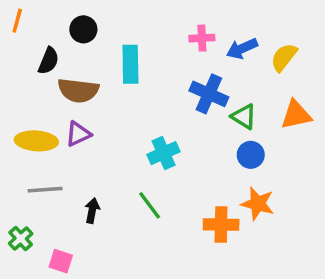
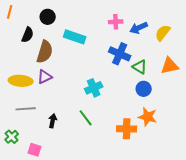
cyan rectangle: (130, 64) -> (75, 37), turned -70
brown semicircle: (78, 90) -> (45, 52), turned -80

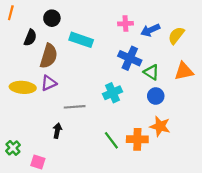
cyan cross: (94, 88) -> (112, 93), moved
gray line: (26, 109) -> (75, 107), moved
green line: (86, 118) -> (111, 140), moved

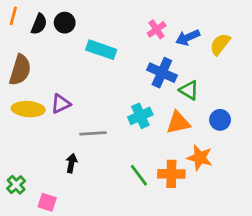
pink cross: (125, 24) -> (157, 29), turned -32
black semicircle: (30, 38) -> (39, 24), moved
brown semicircle: (49, 56) -> (20, 70), moved
orange triangle: (184, 71) -> (178, 123), moved
blue circle: (156, 96) -> (220, 120), moved

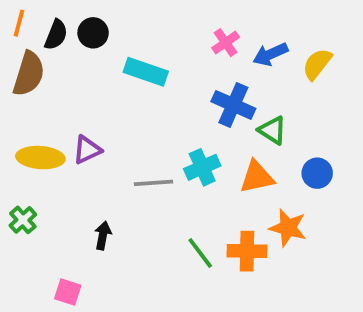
brown semicircle: (20, 70) -> (29, 74), moved
gray line: (93, 133) -> (153, 183), moved
green cross: (16, 185) -> (23, 220), moved

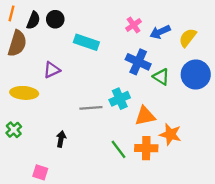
purple triangle: (87, 150) -> (52, 70), moved
blue circle: (317, 173) -> (196, 74), moved, size x1.6
orange triangle: (257, 177) -> (145, 116), moved

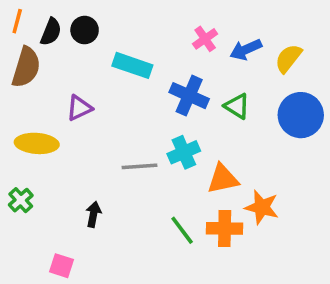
blue cross: (138, 62) -> (189, 96), moved
green triangle: (161, 77) -> (237, 106), moved

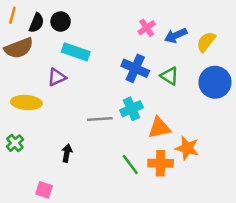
cyan rectangle: (132, 65) -> (76, 52), moved
brown semicircle: (26, 67) -> (19, 48), turned 52

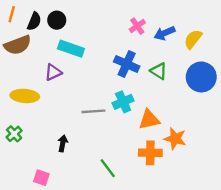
green line: (130, 165) -> (108, 168), moved

